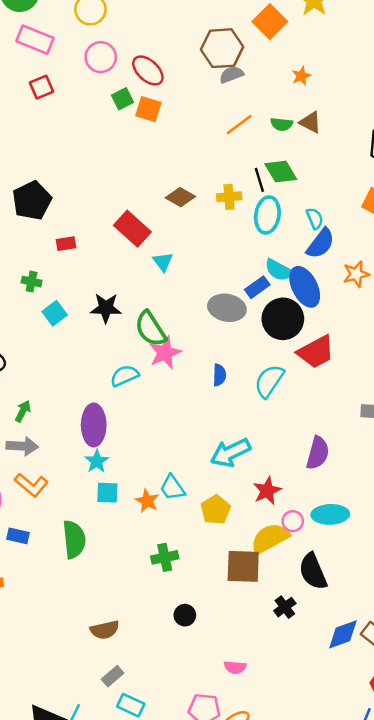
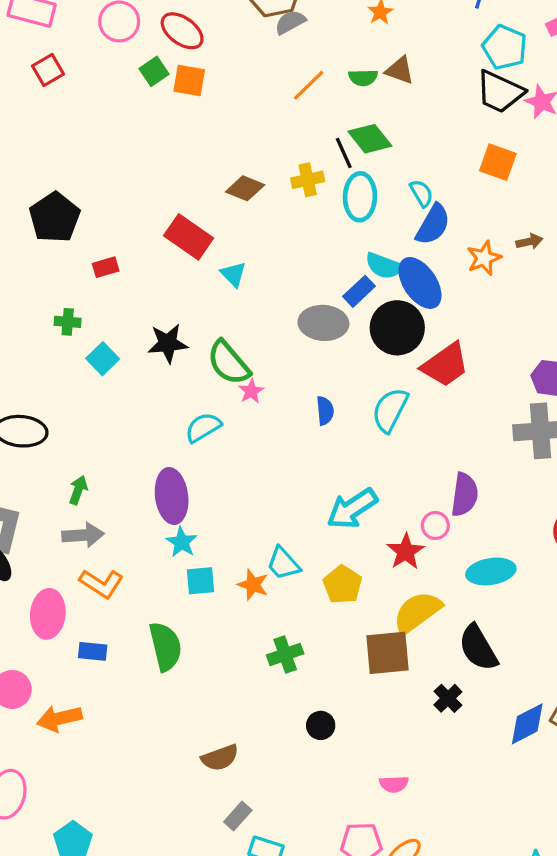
pink star: (165, 353) -> (251, 391), size x0.6
pink circle: (293, 521) -> (435, 526), moved

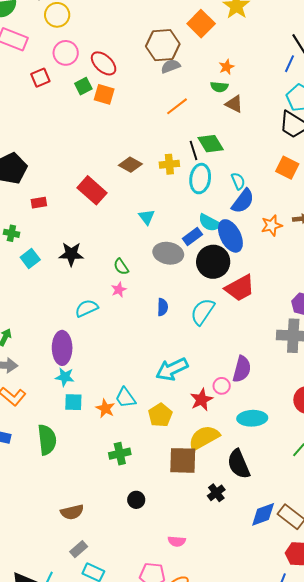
red square: (48, 70) -> (40, 78), moved
green semicircle: (363, 78) -> (219, 87), moved
cyan triangle: (233, 274) -> (147, 217), moved
green semicircle: (229, 363) -> (121, 267), moved, size x0.6
cyan star: (182, 542) -> (65, 377), turned -30

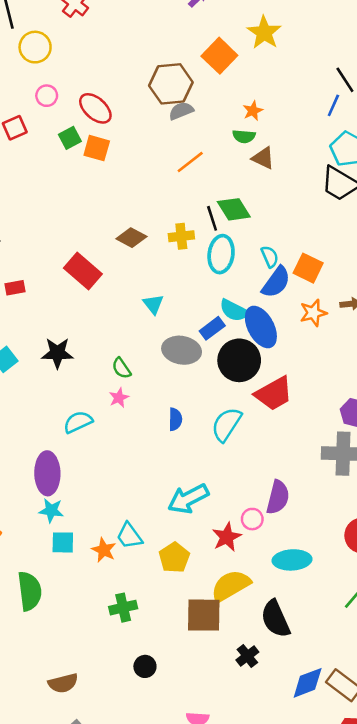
pink circle: (66, 53) -> (47, 96), size x0.7
orange square: (287, 168) -> (308, 268), moved

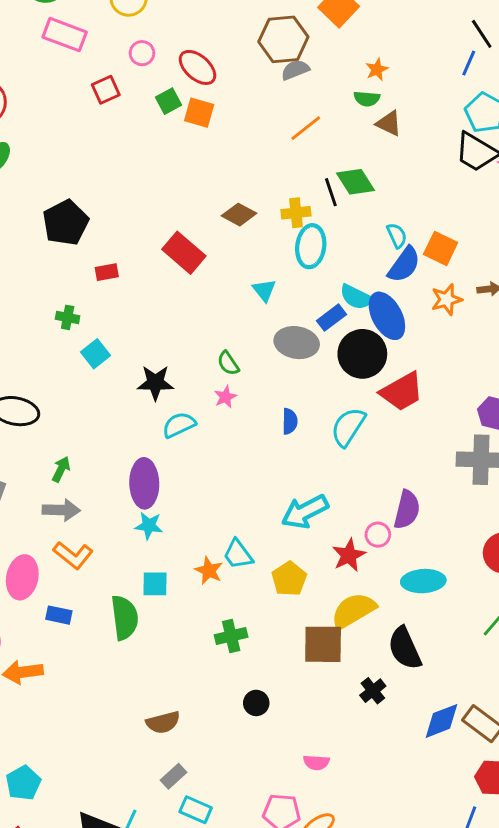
cyan ellipse: (221, 254) -> (311, 246), moved
black star: (57, 353) -> (155, 383), moved
cyan square: (63, 542) -> (155, 584), moved

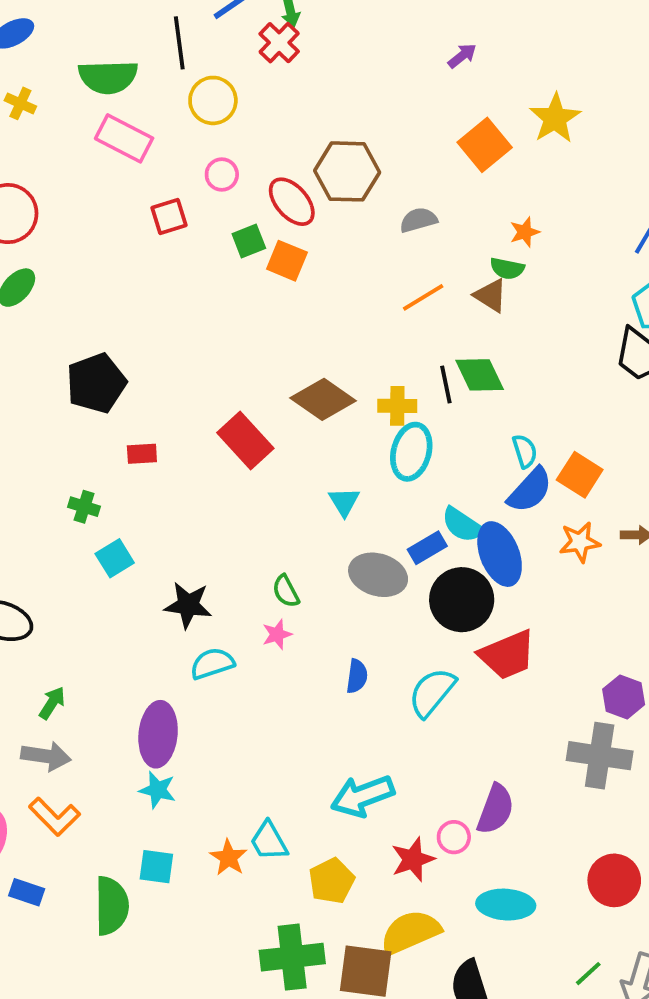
brown hexagon: (283, 39) -> (347, 171), moved
brown triangle: (389, 123) -> (491, 295), moved
brown diamond: (239, 215) -> (323, 399), size x1.4
green cross: (231, 636) -> (292, 957), moved, size x1.5

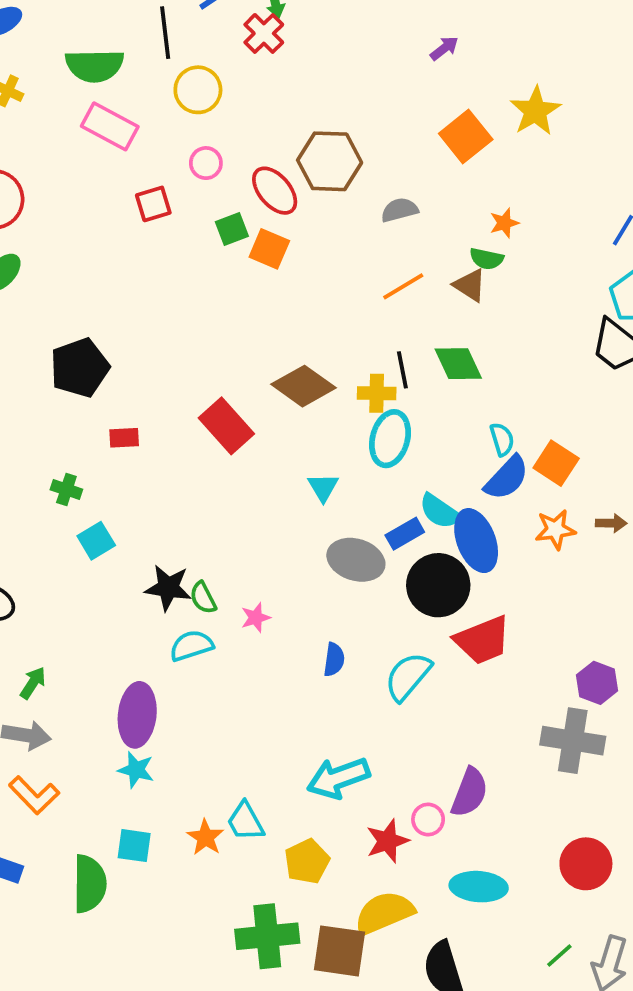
black line: (446, 385) -> (402, 370), moved
green semicircle: (286, 591) -> (203, 598), moved

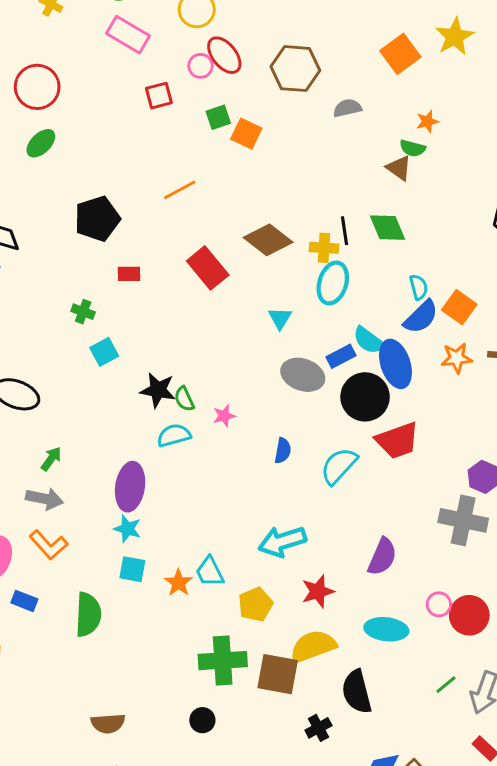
red ellipse: (275, 191) -> (224, 55), moved
orange line: (403, 286) -> (180, 190), moved
pink circle: (428, 819) -> (439, 604), moved
cyan square: (134, 846) -> (132, 569), moved

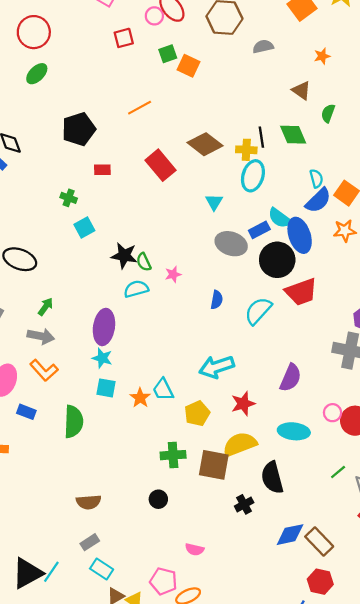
green semicircle: (413, 148) -> (328, 113), moved, turned 96
green cross: (223, 661) -> (173, 455), size x0.7

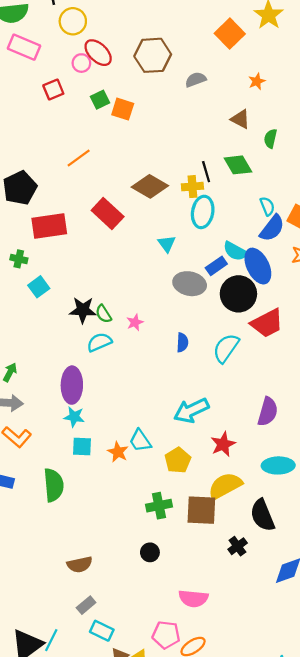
red rectangle: (102, 170) -> (49, 226), size x2.0
pink semicircle: (195, 549) -> (193, 598), size x1.5

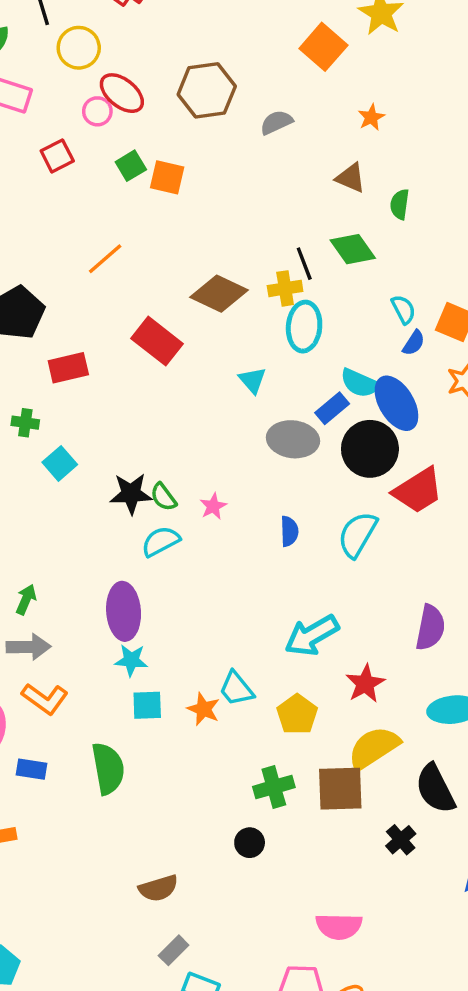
red rectangle: (49, 226) -> (68, 368), size x0.7
blue semicircle: (272, 228) -> (414, 343), size x0.6
black circle: (150, 552) -> (250, 843), moved

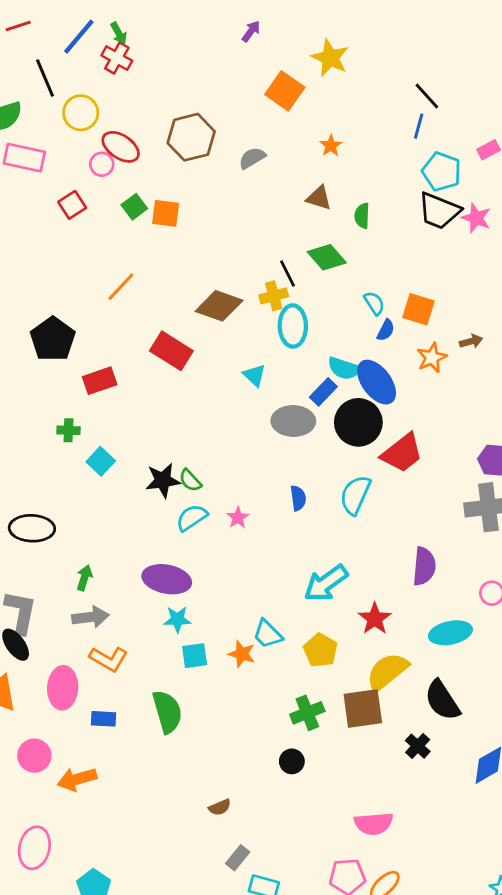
pink star: (213, 506) -> (238, 518), moved
purple ellipse: (124, 611) -> (167, 579), turned -69
brown semicircle: (158, 888) -> (220, 807), size x0.7

